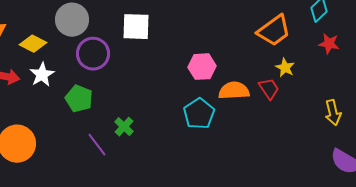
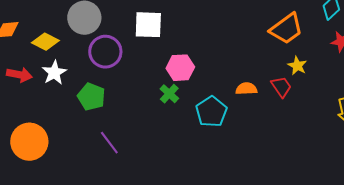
pink hexagon: (202, 67) -> (180, 68), moved
orange semicircle: (234, 91) -> (246, 89), size x0.7
green cross: (124, 127) -> (169, 94), moved

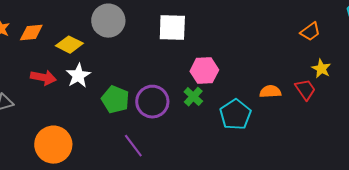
orange trapezoid: (286, 29) -> (310, 32), size x0.6
purple circle: (105, 52) -> (152, 102), moved

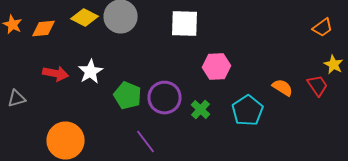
yellow diamond: (69, 45) -> (85, 18), moved
orange semicircle: (270, 92) -> (283, 88), turned 35
green cross: (193, 97) -> (201, 110), moved

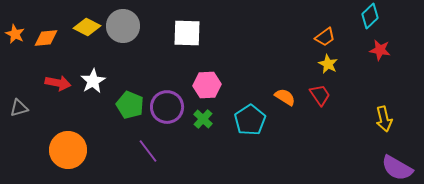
yellow star: (334, 64) -> (328, 64), moved
pink hexagon: (217, 66) -> (207, 85), moved

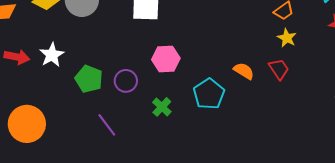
purple circle: (167, 107) -> (126, 81), size x0.7
green cross: (203, 119) -> (162, 107), moved

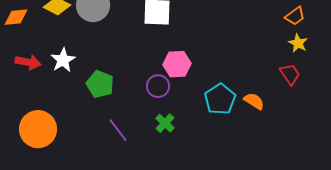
orange semicircle: (244, 71) -> (254, 101), moved
purple circle: (126, 81) -> (158, 86), moved
green cross: (162, 107) -> (165, 123), moved

